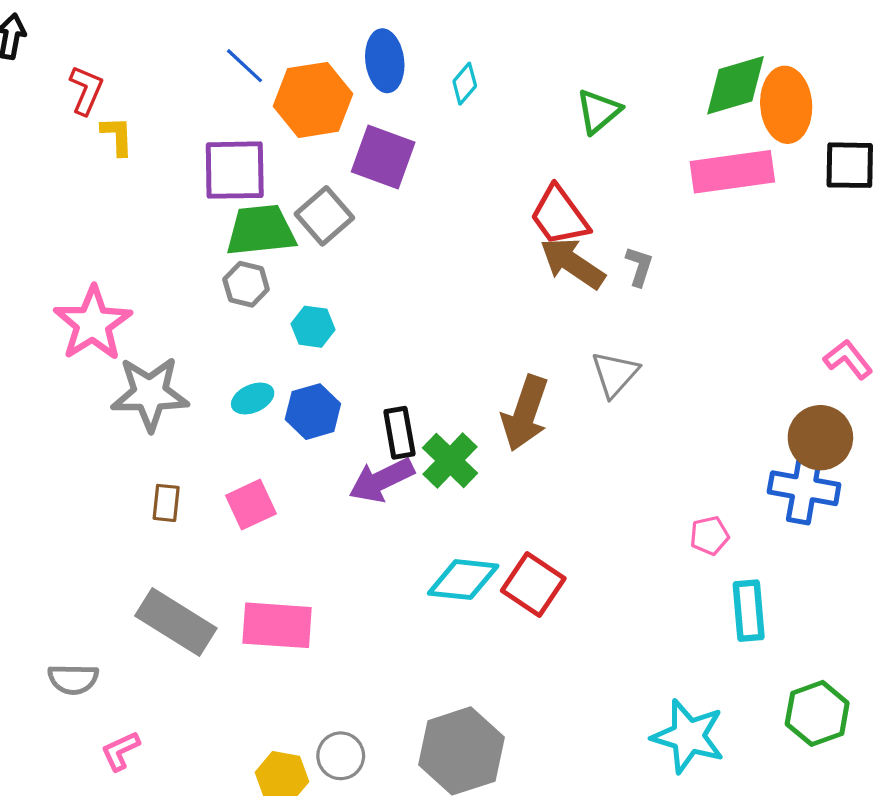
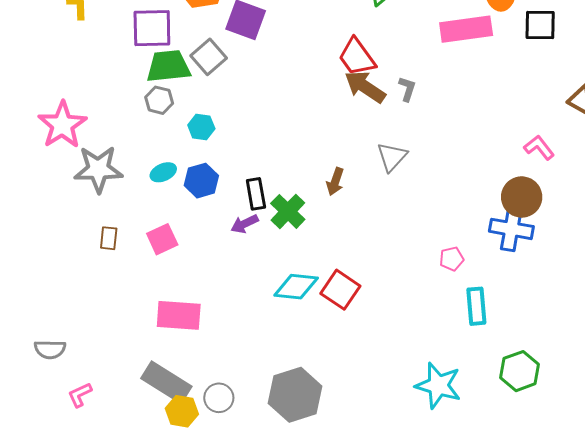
brown arrow: (525, 413) -> (335, 182), size x0.6
purple arrow: (382, 480) -> (245, 224), size x0.7
gray rectangle: (176, 622) -> (166, 382), moved

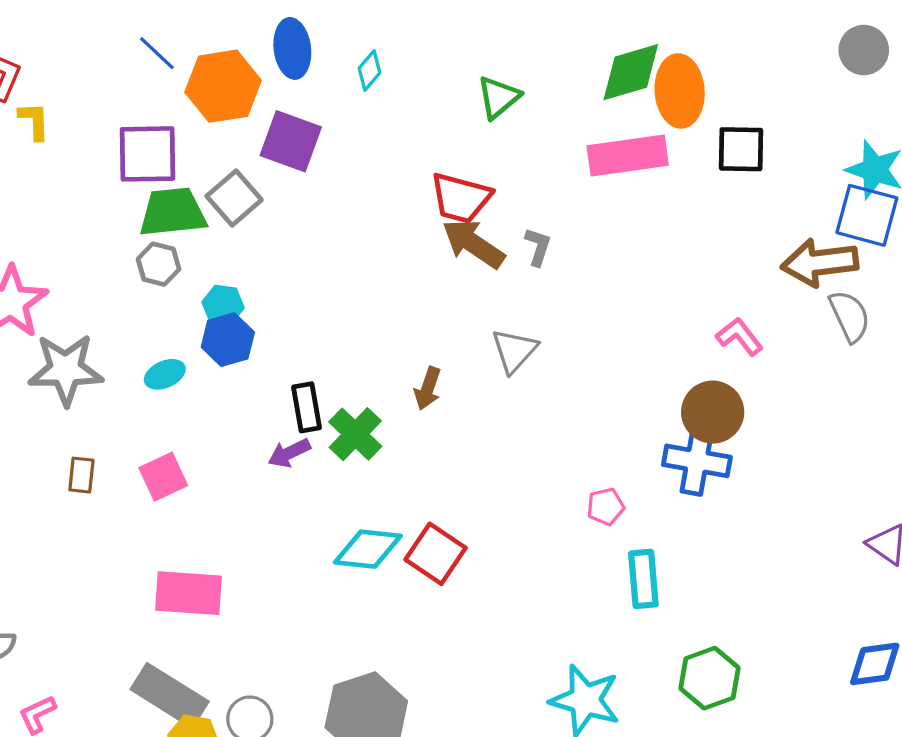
red trapezoid: (357, 57) -> (461, 198), turned -39
blue hexagon: (201, 181) -> (228, 340), moved

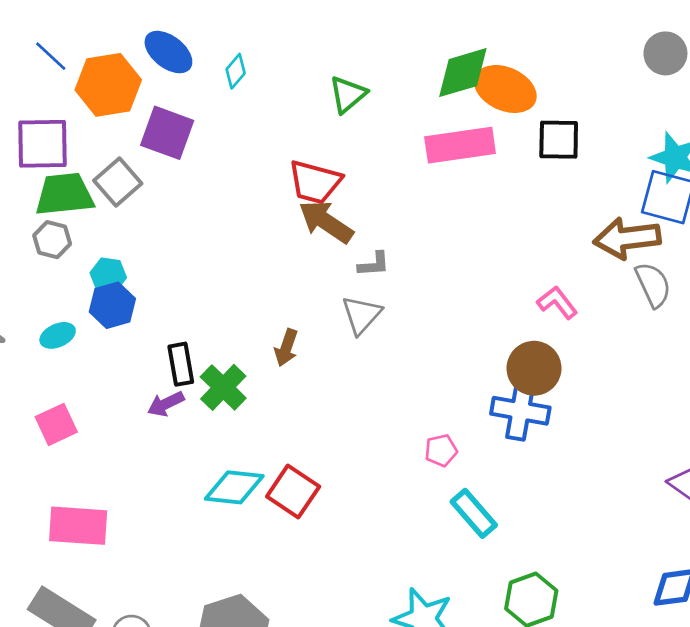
blue ellipse: (292, 48) -> (168, 52), turned -45
orange ellipse: (680, 91) -> (505, 89), turned -62
gray L-shape: (538, 247) -> (374, 264), moved, turned 68
cyan rectangle: (643, 579) -> (474, 513), turned -36

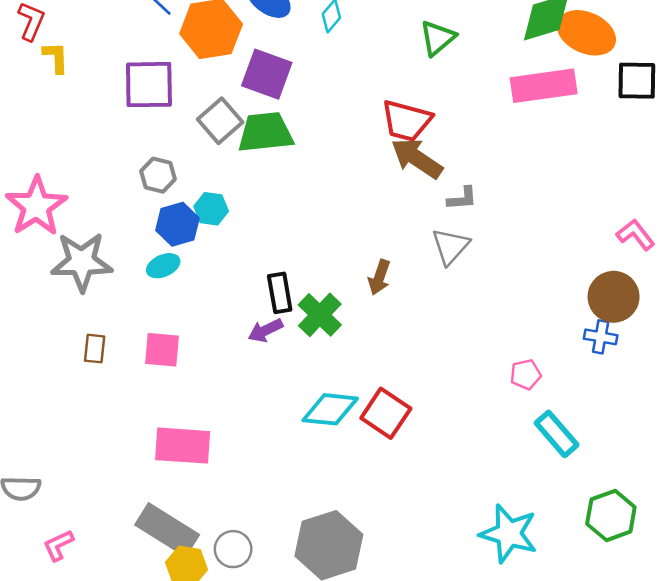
green trapezoid: (64, 194) -> (265, 132), moved
blue hexagon: (112, 305) -> (177, 224), moved
blue cross: (520, 411) -> (601, 337), size x0.6
pink square: (56, 424) -> (162, 350), turned 30

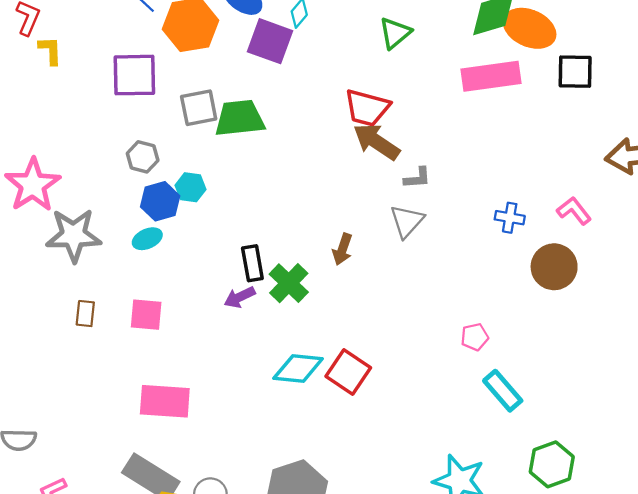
purple square: (267, 74) -> (270, 41), moved
gray square: (220, 121) -> (199, 108), turned 30
blue cross: (601, 337) -> (510, 218), moved

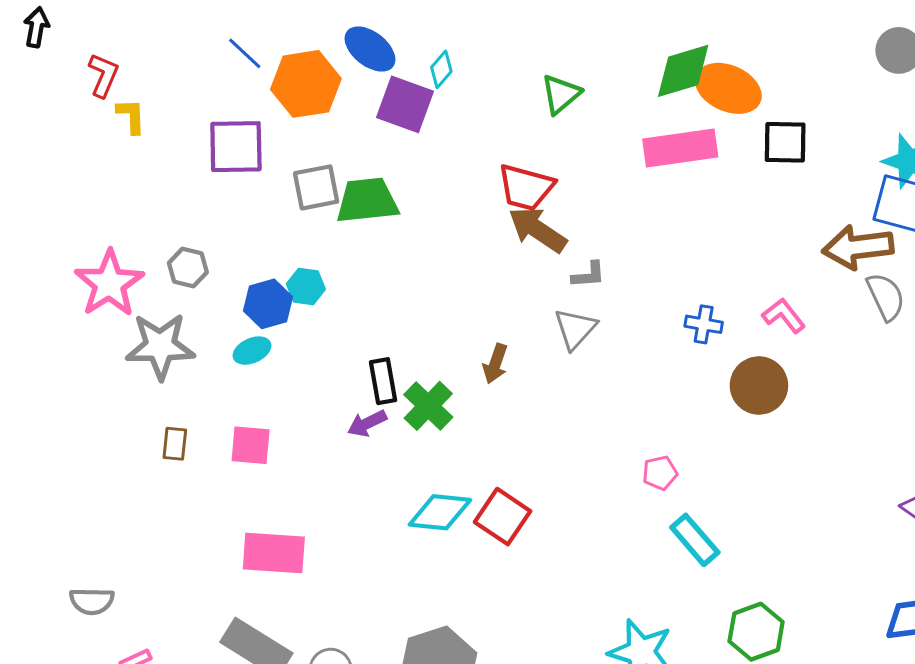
gray hexagon: (143, 157) -> (188, 268), moved

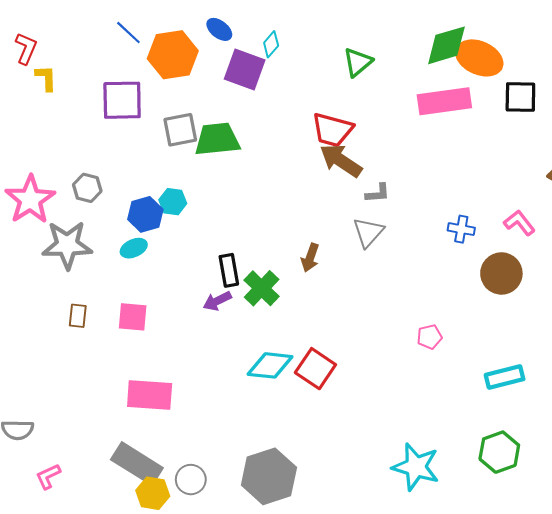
blue ellipse: (370, 49) -> (219, 29), size x0.7
cyan rectangle: (695, 540) -> (505, 377), moved, turned -63

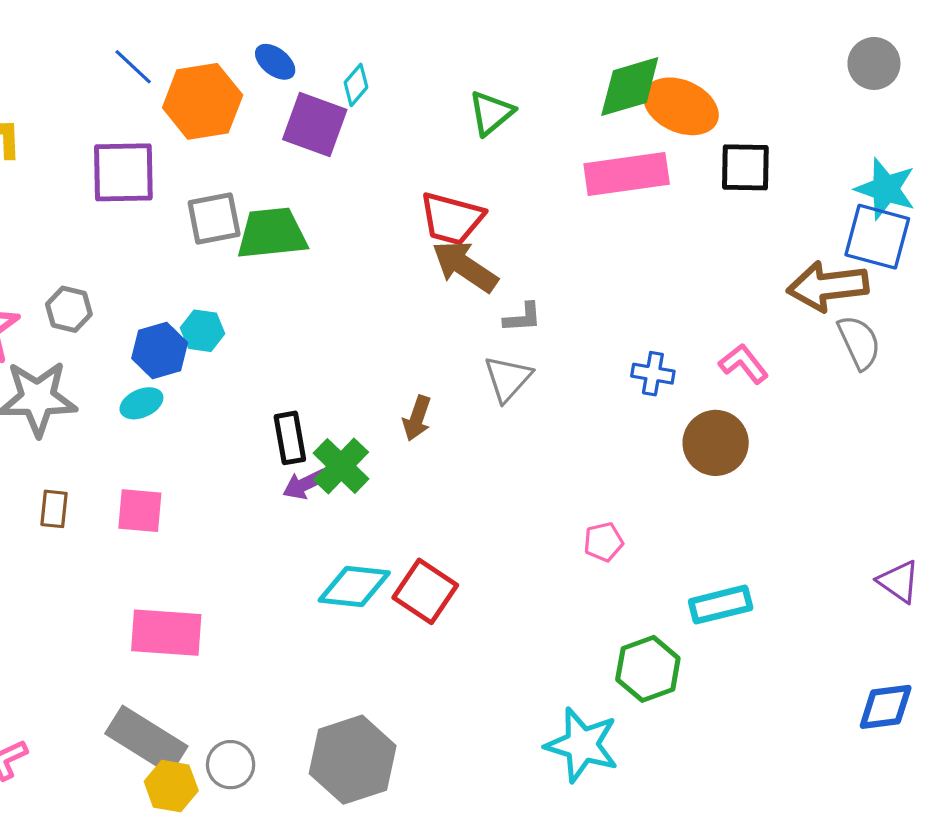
purple arrow: (217, 301) -> (305, 484), moved
green hexagon: (499, 452) -> (648, 669), moved

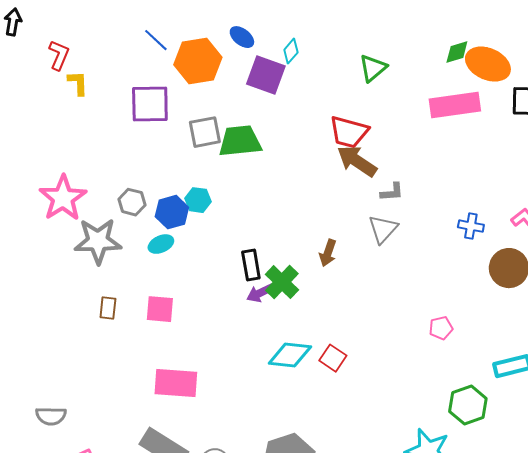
green diamond: (630, 87) -> (457, 52), size x0.6
gray hexagon: (69, 309) -> (132, 202), moved
red square: (425, 591) -> (333, 358), size x0.7

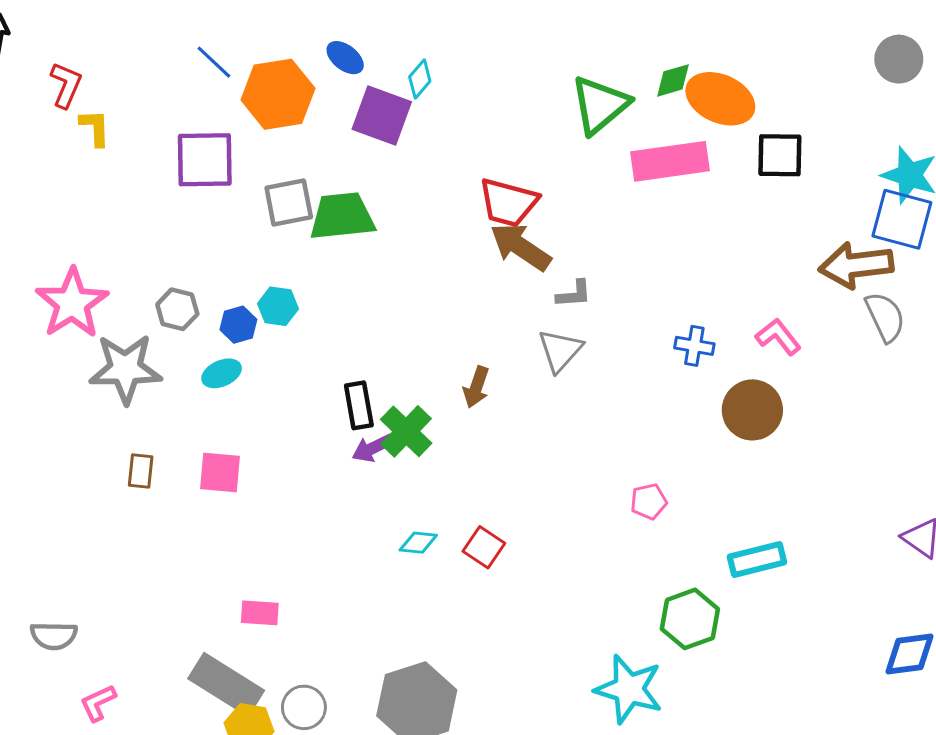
green triangle: (373, 68) -> (600, 105), moved, size x1.4
blue hexagon: (172, 212) -> (238, 325), size x0.7
cyan diamond: (290, 355) -> (418, 543), size x0.6
pink rectangle: (176, 383) -> (260, 613), moved, size x0.6

